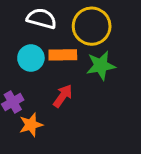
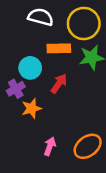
cyan circle: (31, 58) -> (30, 68), moved

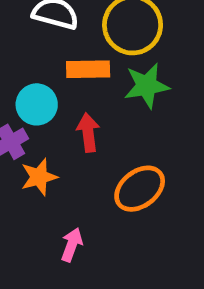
red arrow: (59, 84) -> (88, 132), turned -42
orange ellipse: (88, 146) -> (140, 189), moved

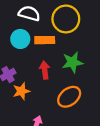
green star: (147, 86) -> (72, 62), moved
cyan circle: (37, 104) -> (20, 39), moved

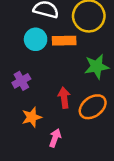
red arrow: (45, 70) -> (64, 98), moved
orange star: (21, 91) -> (32, 117), moved

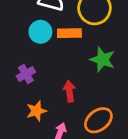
green star: (97, 67) -> (102, 60), turned 30
orange ellipse: (93, 107) -> (98, 120), moved

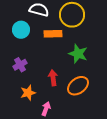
cyan circle: (40, 32) -> (21, 30), moved
orange ellipse: (98, 120) -> (78, 86), moved

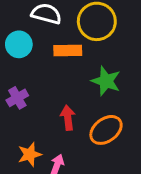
orange star: (28, 93) -> (30, 154), moved

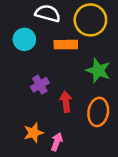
purple cross: (17, 98) -> (40, 85), moved
orange ellipse: (106, 130) -> (98, 112), turned -44

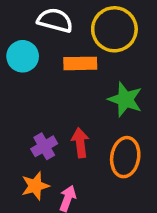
purple cross: (40, 85) -> (44, 146), moved

